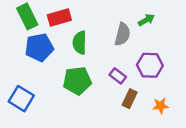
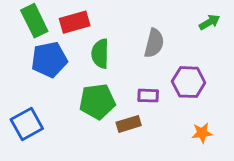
green arrow: (146, 20) -> (210, 22), moved
purple rectangle: (118, 76) -> (148, 96), turned -35
blue square: (21, 99) -> (27, 124), turned 30
brown rectangle: (130, 99) -> (129, 124), moved, turned 48

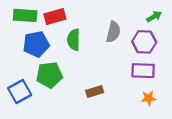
green rectangle: (34, 21) -> (25, 15), turned -60
purple hexagon: (189, 82) -> (144, 42), moved
purple rectangle: (148, 96) -> (143, 71), moved, size x1.5
green pentagon: (97, 102) -> (49, 75), moved

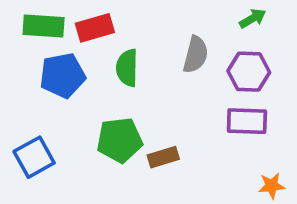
green arrow: (154, 17) -> (253, 18), moved
green pentagon: (49, 75) -> (120, 140), moved
orange star: (149, 98) -> (272, 186), moved

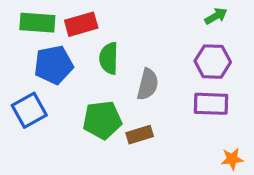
gray semicircle: (196, 55) -> (148, 84), moved
blue square: (34, 157) -> (29, 110), moved

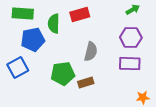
red rectangle: (81, 24) -> (80, 15), moved
green semicircle: (109, 58) -> (54, 24), moved

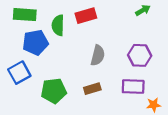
purple hexagon: (131, 38) -> (140, 55), moved
purple rectangle: (130, 64) -> (133, 87), moved
green pentagon: (63, 74) -> (54, 91), moved

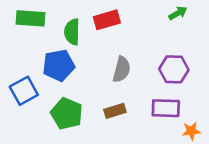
blue pentagon: (35, 42) -> (59, 65), moved
green pentagon: (54, 91) -> (67, 114), turned 30

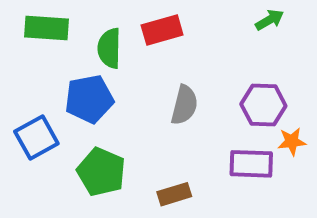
brown rectangle: (115, 111) -> (174, 194), moved
orange star: (191, 131) -> (292, 141), moved

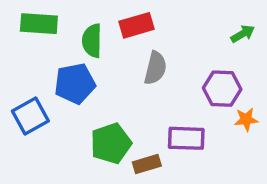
green arrow: (270, 20) -> (243, 34), moved
gray semicircle: (184, 105) -> (155, 68), moved
purple rectangle: (251, 164) -> (186, 138), moved
green pentagon: (101, 172) -> (111, 143), moved, turned 30

